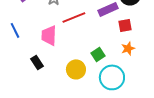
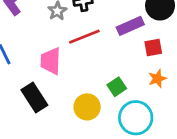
black rectangle: (37, 62) -> (34, 97), size x1.5

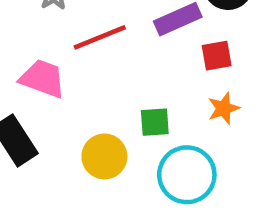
pink trapezoid: (51, 61) -> (43, 79), turned 108
green square: (117, 87) -> (155, 122), turned 30

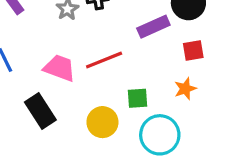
red line: (100, 37) -> (104, 60), moved
red square: (217, 56) -> (193, 50), moved

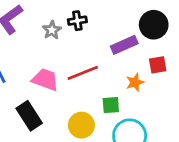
orange star: (185, 89) -> (135, 82), moved

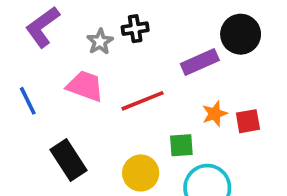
red square: (158, 65) -> (248, 121), moved
pink trapezoid: (45, 80) -> (85, 86), moved

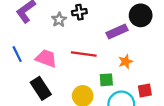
pink trapezoid: (85, 86) -> (46, 58), moved
red line: (143, 101) -> (84, 54), turned 30
red square: (248, 121) -> (145, 91), moved

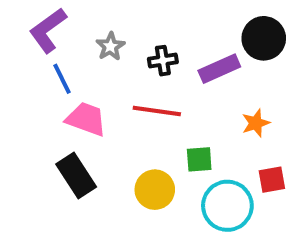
black cross: (79, 12) -> (163, 61), moved
blue line: (17, 54) -> (62, 79), moved
orange star: (126, 62) -> (256, 123), moved

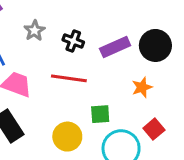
black circle: (264, 38) -> (155, 45), moved
black cross: (163, 61) -> (73, 41), turned 30
red square: (272, 180) -> (154, 129), turned -30

